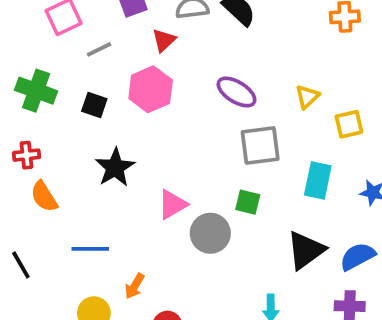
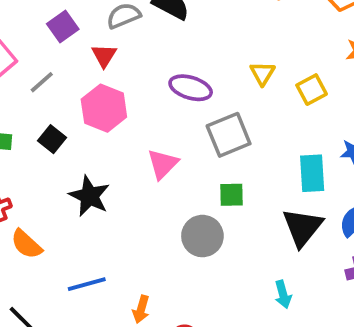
black square: (94, 105) -> (52, 139), turned 35
cyan rectangle: (318, 180) -> (312, 173), moved
pink triangle: (172, 204) -> (163, 164), moved

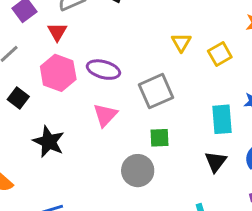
purple ellipse: (191, 88) -> (103, 70), moved
black triangle: (302, 227) -> (216, 162), size x0.7

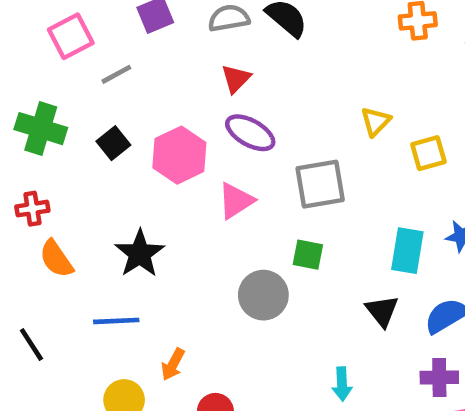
red triangle: (57, 32) -> (236, 79), moved
pink hexagon: (58, 73) -> (179, 155), moved
black star: (49, 142) -> (140, 254), moved
black triangle: (216, 162) -> (382, 311), turned -30

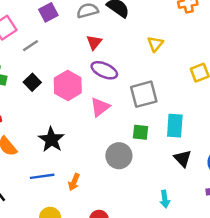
yellow triangle: (376, 121) -> (155, 44), moved
cyan rectangle: (407, 251) -> (175, 126), moved
orange arrow: (173, 364) -> (74, 182), moved

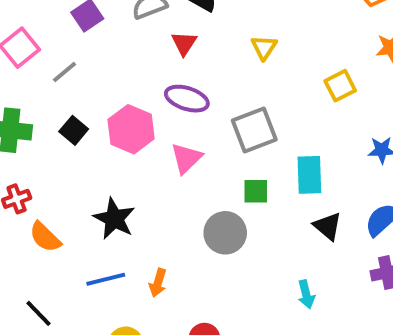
red triangle: (94, 42) -> (184, 43), moved

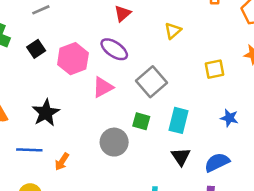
gray square: (254, 130) -> (152, 82), turned -36

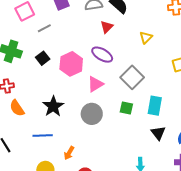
gray circle: (114, 142) -> (92, 114), moved
orange arrow: (62, 162) -> (69, 153), moved

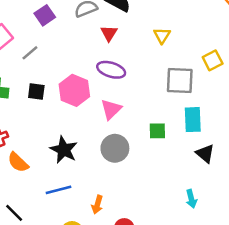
black square: (43, 58) -> (36, 91), turned -32
gray square: (132, 77) -> (180, 80), moved, turned -30

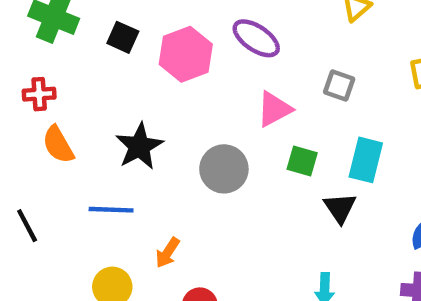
gray square: (180, 80) -> (339, 86), moved, size x0.6
pink triangle: (111, 109) -> (274, 109), moved
black triangle: (205, 154) -> (340, 208), moved

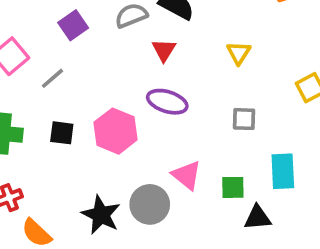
pink triangle: (274, 109) -> (187, 175), moved, turned -36
gray circle: (224, 169) -> (150, 204), moved
black triangle: (340, 208) -> (258, 218), moved, turned -44

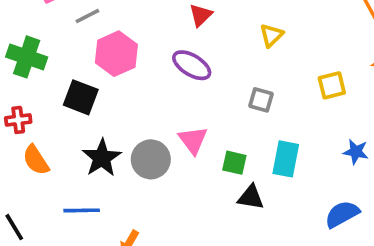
pink hexagon: (116, 131) -> (116, 54), moved
black square: (62, 133) -> (81, 97), moved, size x1.4

